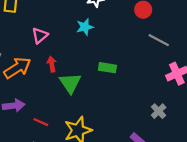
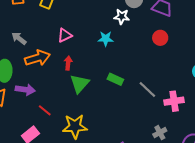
gray line: (159, 40) -> (147, 90), moved
gray cross: (159, 111) -> (160, 133), moved

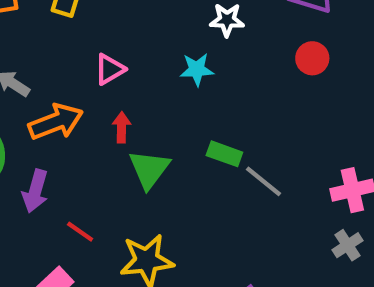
purple arrow: (25, 90) -> (35, 191), turned 102
gray line: (147, 90) -> (263, 181), moved
gray cross: (160, 133) -> (347, 245), moved

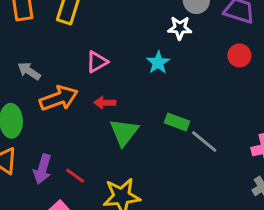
cyan star: (197, 69) -> (158, 62), turned -30
red arrow: (122, 127) -> (105, 103), turned -90
purple arrow: (35, 191) -> (42, 169), moved

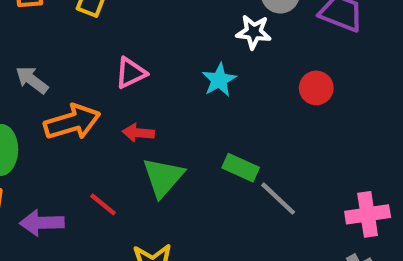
red circle: (239, 56) -> (316, 88), moved
purple arrow: (42, 169) -> (42, 223), turned 68
red line: (75, 176) -> (103, 204), moved

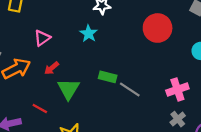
red circle: (316, 88) -> (158, 28), moved, size x1.6
red arrow: (138, 133) -> (52, 68), turned -35

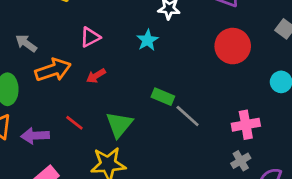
green triangle: (68, 89) -> (119, 125), moved

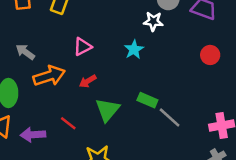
red circle: (233, 46) -> (210, 55), size x0.6
green triangle: (119, 125) -> (107, 110), moved

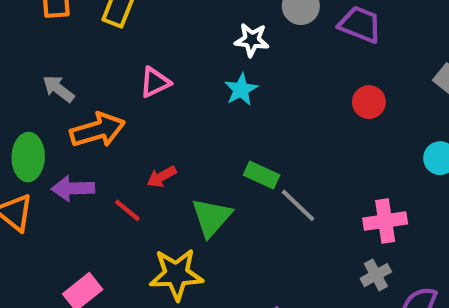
white star: (153, 21) -> (252, 40), moved
red arrow: (88, 81) -> (162, 177), moved
green triangle: (107, 110) -> (211, 217), moved
purple arrow: (33, 135) -> (73, 188), moved

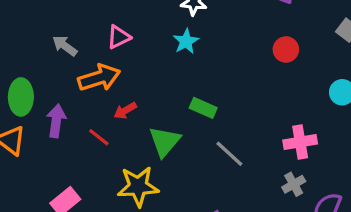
gray arrow: (58, 89) -> (65, 46), moved
orange arrow: (98, 130) -> (99, 78), moved
purple arrow: (73, 188) -> (56, 121), turned 100
gray line: (298, 205) -> (229, 154), moved

